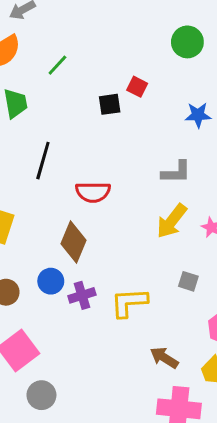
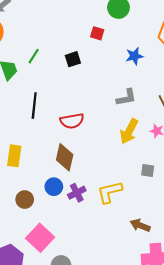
green line: (57, 65) -> (34, 56), moved
red square: (137, 87) -> (97, 33), moved

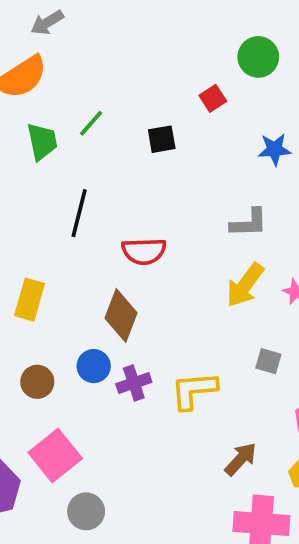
red square: (97, 33) -> (213, 98), turned 32
brown arrow: (140, 225) -> (241, 459), turned 102

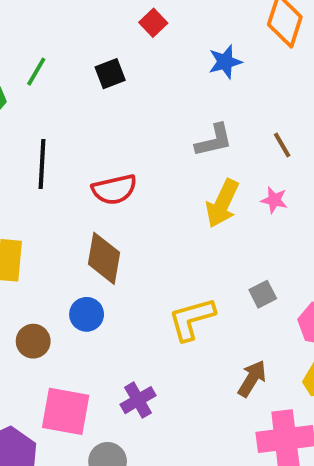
gray square: (268, 361) -> (263, 294), moved, turned -32
purple cross: (134, 383) -> (138, 400), moved
pink square: (55, 455) -> (66, 411), turned -30

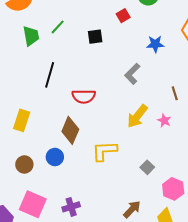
gray L-shape: (214, 140) -> (132, 74), moved, turned 135
gray square: (263, 294) -> (147, 167), turned -32
yellow L-shape: (192, 319) -> (104, 151), moved

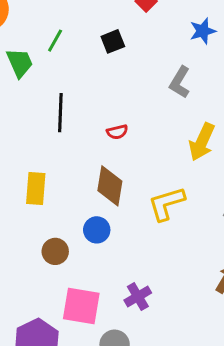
red semicircle: (84, 96) -> (117, 132), size x0.6

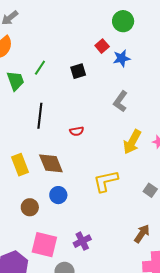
blue star: (203, 31) -> (122, 58), moved
brown diamond: (110, 186) -> (51, 163), moved, turned -36
yellow rectangle: (36, 188) -> (20, 165), turned -30

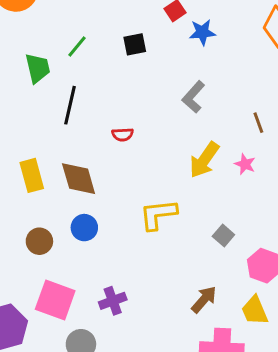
green line: (40, 68) -> (77, 47), moved
green trapezoid: (15, 81) -> (38, 68), moved

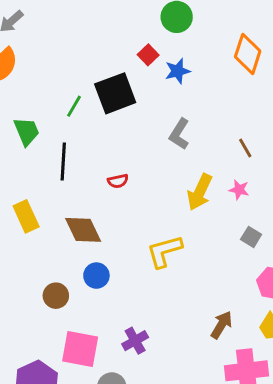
black square: (135, 44) -> (115, 93), size x1.8
green line: (77, 47) -> (74, 106), moved
yellow rectangle: (32, 175) -> (26, 216), moved
gray square: (223, 236) -> (251, 237), moved

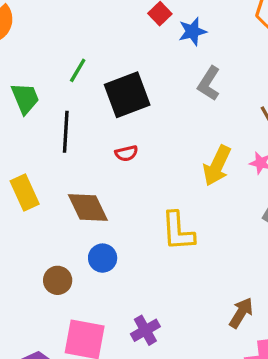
black square: (115, 93) -> (127, 95), moved
gray L-shape: (179, 134) -> (209, 84), moved
yellow L-shape: (164, 251) -> (178, 231), turned -78

